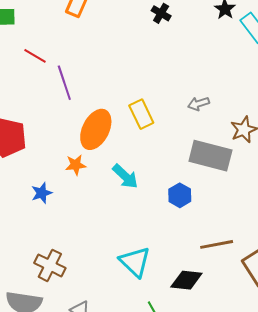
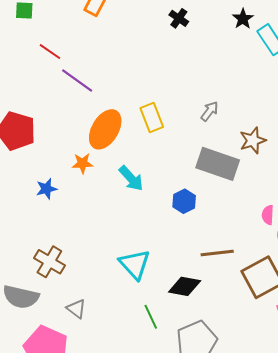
purple line: (64, 83) -> (77, 80), turned -40
gray arrow: (199, 104) -> (210, 111), turned 140

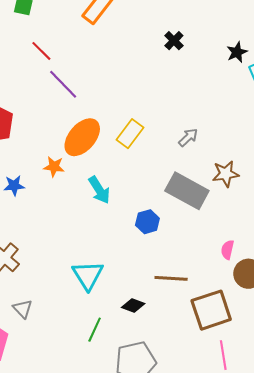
yellow rectangle: (152, 117) -> (130, 134), turned 48
black diamond: (185, 286) -> (133, 306), size x0.7
green line: (151, 317) -> (95, 330), turned 40

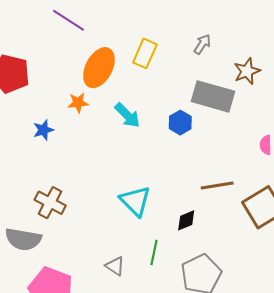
blue hexagon: (147, 222) -> (180, 123), moved
black diamond: (133, 306) -> (186, 220), turned -30
gray triangle: (23, 309) -> (115, 266), moved

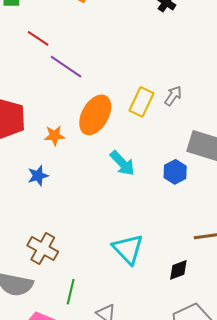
gray arrow: (202, 44) -> (173, 96), moved
orange star: (78, 103) -> (54, 136), moved
green line: (154, 252) -> (71, 292), moved

